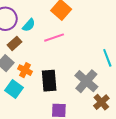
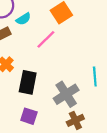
pink line: (54, 38) -> (46, 39), turned -42

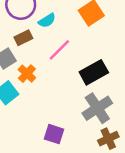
pink line: (46, 39) -> (59, 50), moved
black rectangle: (28, 82) -> (94, 72), moved, turned 50

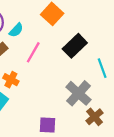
black rectangle: (94, 72) -> (75, 46), moved

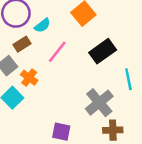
brown cross: (95, 117) -> (113, 130), turned 30

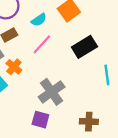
cyan semicircle: (42, 25) -> (39, 20), moved
gray cross: (99, 103) -> (52, 92), moved

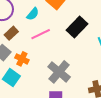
pink line: (42, 44) -> (41, 34), turned 36

